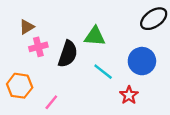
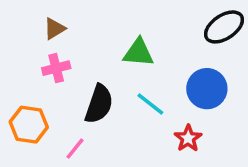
brown triangle: (27, 27) -> (54, 29), moved
black semicircle: (68, 54) -> (99, 104), moved

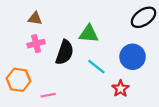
brown triangle: (54, 29) -> (35, 18), turned 40
black semicircle: (99, 104) -> (65, 52), moved
pink line: (75, 149) -> (48, 95), turned 40

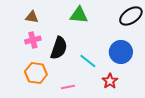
green triangle: (89, 34) -> (79, 15), moved
orange hexagon: (19, 80) -> (36, 73), moved
pink line: (48, 95) -> (68, 87), moved

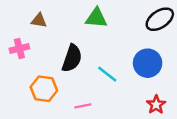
pink cross: (33, 40) -> (19, 49), moved
red star: (110, 81) -> (156, 105), moved

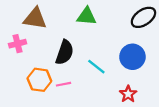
brown triangle: (39, 20) -> (35, 18), size x1.6
red star: (156, 105) -> (128, 94), moved
pink line: (83, 106) -> (64, 84), moved

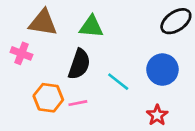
green triangle: (86, 16) -> (91, 27), moved
pink cross: (18, 44) -> (21, 53), turned 35

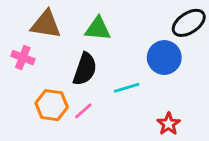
blue circle: (162, 70) -> (164, 58), moved
cyan line: (118, 82) -> (127, 88), turned -55
pink line: (78, 103) -> (83, 111), turned -30

